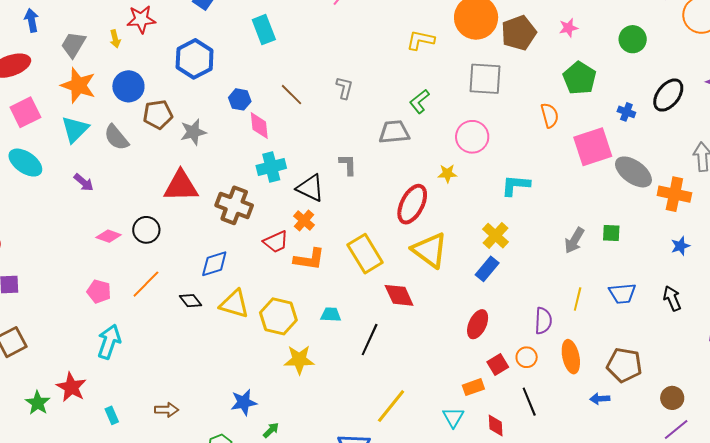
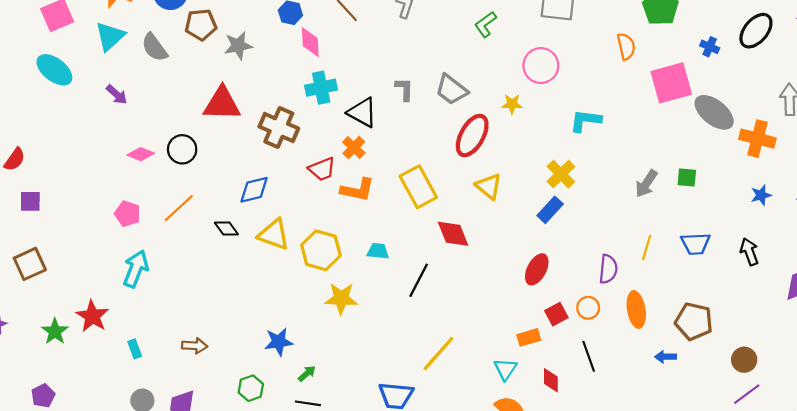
gray trapezoid: (394, 132) -> (452, 90), moved, turned -140
yellow triangle: (430, 250) -> (489, 186), size x0.7

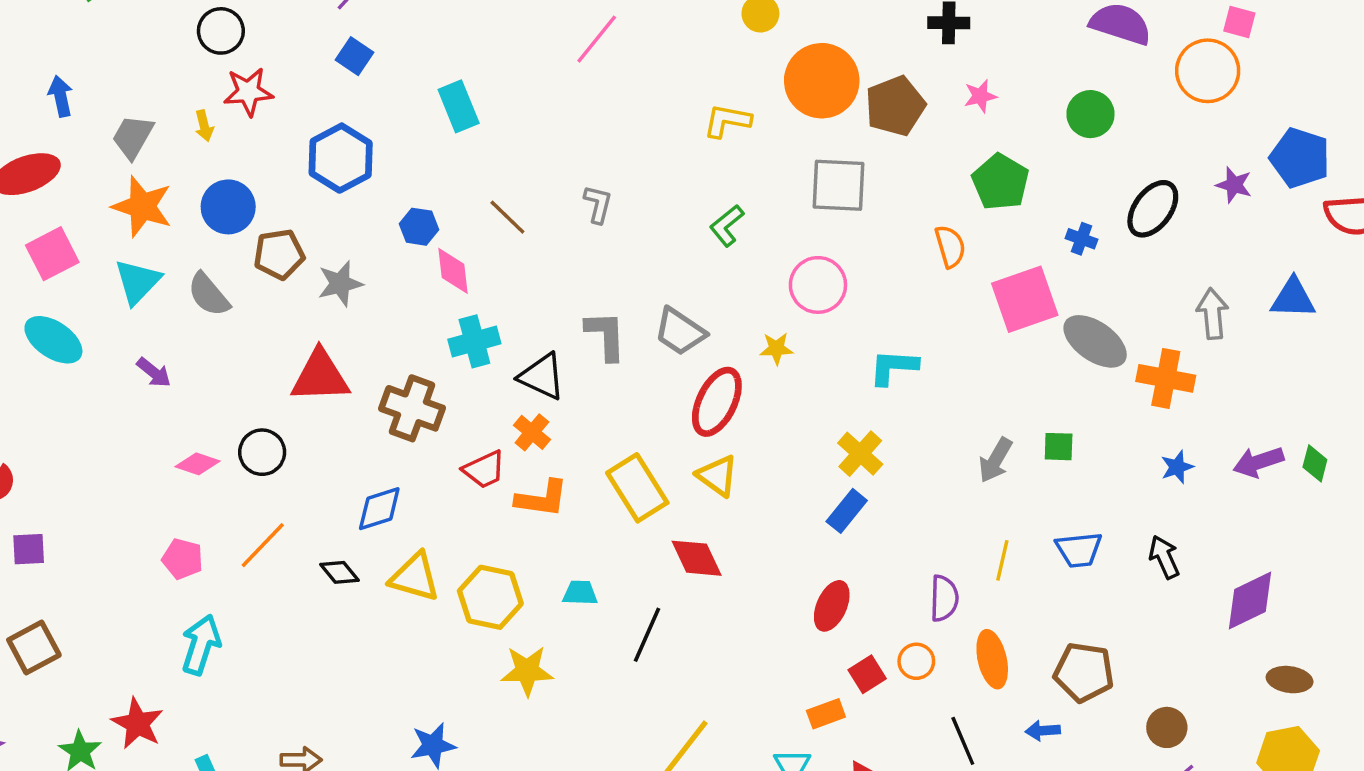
gray L-shape: (404, 89) -> (606, 336), size x1.4
yellow triangle: (489, 186) -> (717, 476), moved
black line: (589, 356) -> (963, 741), moved

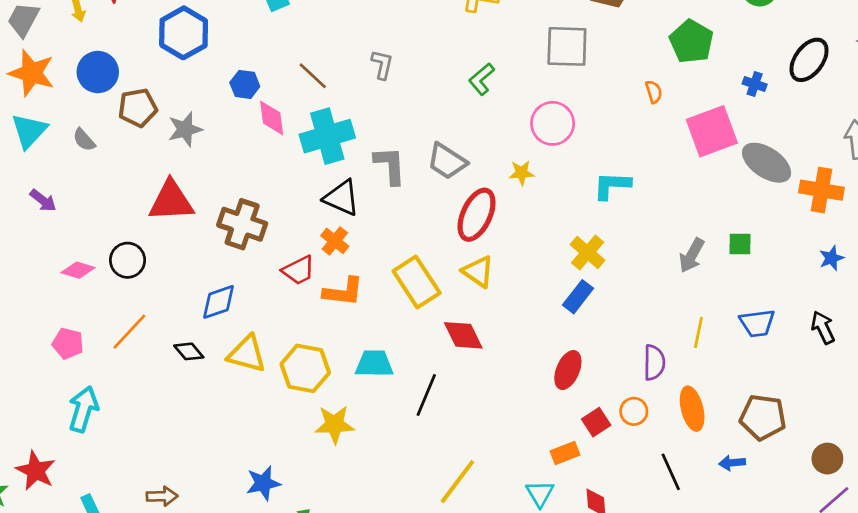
orange semicircle: (950, 246) -> (654, 92), size x0.7
gray semicircle: (209, 295) -> (84, 140), size x0.7
cyan cross: (474, 341) -> (327, 136), moved, size x1.4
cyan trapezoid: (580, 593) -> (374, 364), size x1.4

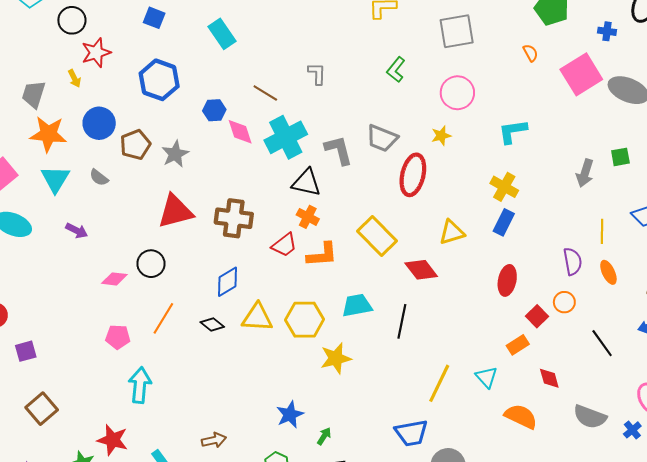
yellow triangle: (478, 272) -> (452, 232), moved, turned -40
orange ellipse: (692, 409) -> (608, 272), moved, size x0.7
cyan triangle: (540, 494) -> (486, 377), moved

